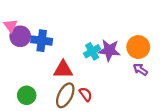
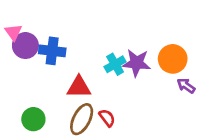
purple arrow: (140, 70) -> (186, 86), moved

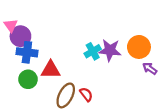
blue cross: (52, 51) -> (27, 52), moved
red triangle: (79, 87) -> (51, 70), moved
green circle: (33, 119) -> (28, 79), moved

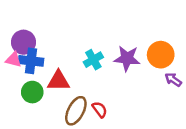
pink triangle: (11, 25) -> (14, 60), moved, turned -40
cyan cross: (93, 51) -> (93, 60), moved

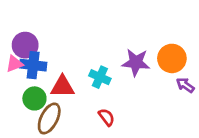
pink triangle: (14, 60) -> (14, 64), turned -35
cyan cross: (93, 60) -> (100, 77), moved, turned -36
brown ellipse: (76, 111) -> (49, 118), moved

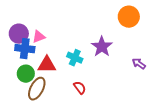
orange circle: (172, 58) -> (129, 17), moved
purple star: (136, 62) -> (102, 47), turned 30
pink triangle: (14, 64) -> (39, 37), moved

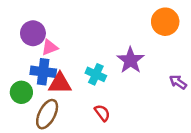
purple circle: (19, 34) -> (33, 33), moved
blue cross: (25, 49) -> (43, 72), moved
green circle: (26, 74) -> (21, 92), moved

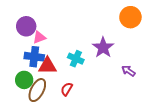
purple arrow: (178, 82) -> (128, 71), moved
green circle: (21, 92) -> (24, 80), moved
red semicircle: (102, 113) -> (67, 89), moved, turned -112

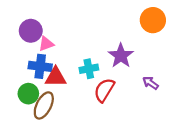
cyan cross: (76, 59) -> (89, 69), turned -35
red semicircle: (67, 89) -> (104, 90), moved, size x1.5

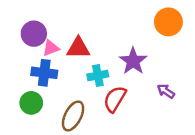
red triangle: (56, 77) -> (78, 48), moved
brown ellipse: (44, 105) -> (73, 116), moved

